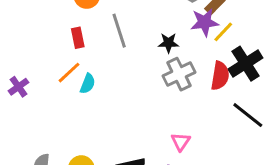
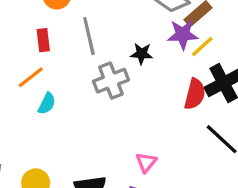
gray cross: (179, 74) -> (111, 81), moved
cyan semicircle: (88, 84) -> (47, 104), moved

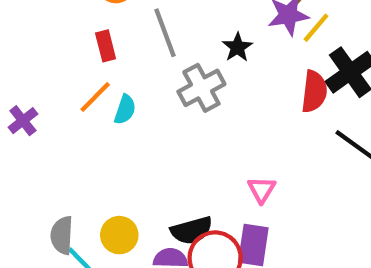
black star: (142, 54) -> (237, 47), turned -30
cyan semicircle: (47, 104) -> (125, 110), moved

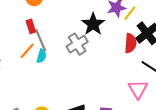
gray line: (165, 33) -> (41, 40), moved
black star: (237, 47) -> (93, 24), size x1.6
pink triangle: (262, 190) -> (138, 89), moved, size x1.5

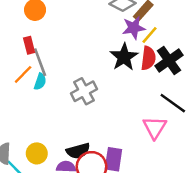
black star: (93, 24) -> (124, 57), moved
red semicircle: (130, 43) -> (148, 58), moved
gray cross: (77, 44) -> (84, 91), moved

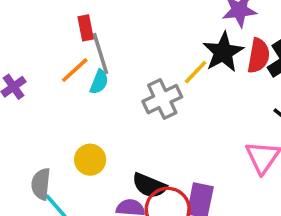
yellow line: (149, 35) -> (196, 72), moved
black semicircle: (78, 151) -> (149, 186), turned 35
yellow circle: (37, 153) -> (90, 160), moved

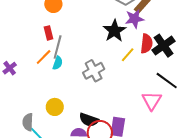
black star: (223, 52) -> (114, 31), moved
gray line: (100, 53) -> (58, 47), turned 35
yellow line: (196, 72) -> (128, 55), moved

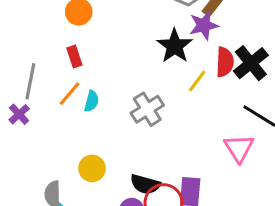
gray line: (58, 47) -> (30, 81), moved

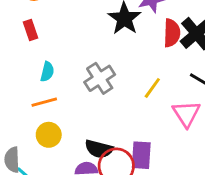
yellow line: (197, 81) -> (152, 88), moved
orange line: (70, 94) -> (44, 102), moved, turned 35

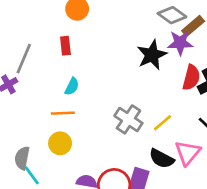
gray cross: (100, 78) -> (128, 119), moved, turned -36
black semicircle: (99, 149) -> (162, 159), moved

